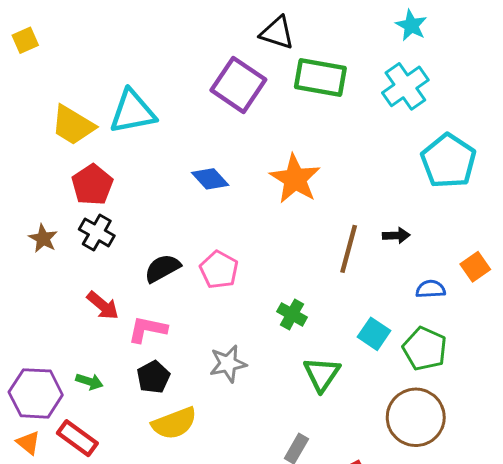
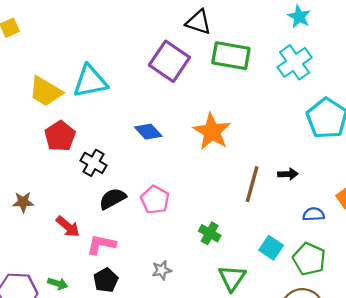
black cross: (97, 232) -> (93, 163), moved
brown star: (43, 238) -> (23, 202), moved, turned -30
gray star: (228, 364) -> (162, 270), size x0.7

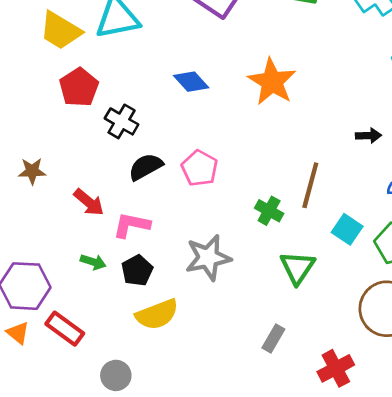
brown line: (252, 184) -> (310, 185), moved
gray star: (162, 270) -> (208, 258), size x1.8
green arrow: (58, 284) -> (93, 262), moved

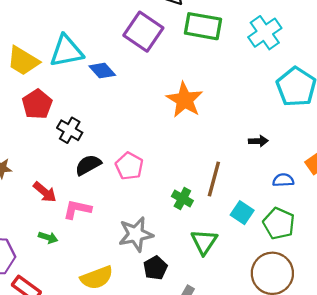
blue diamond: (191, 82) -> (102, 71), moved
black pentagon: (137, 270) -> (155, 268), moved

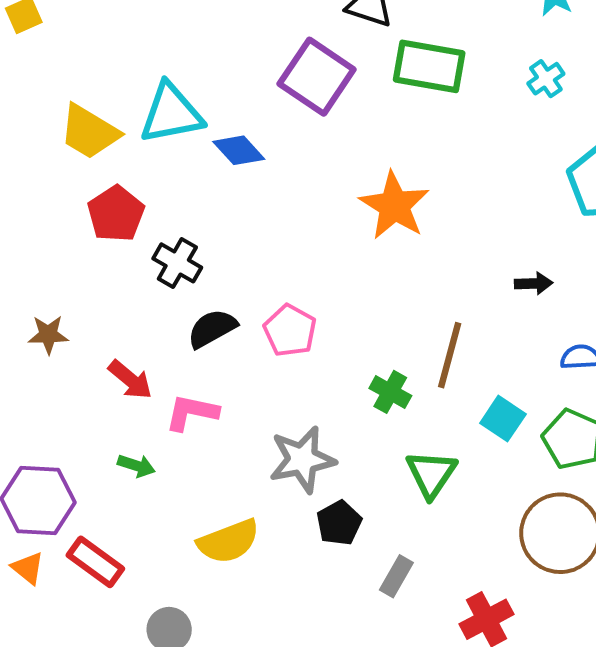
cyan cross: (265, 33) -> (546, 79), size x0.6

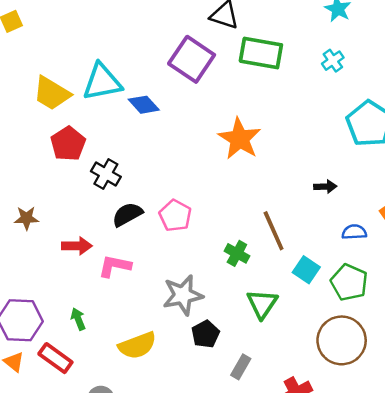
brown line: (450, 355) -> (274, 231), turned -39
red arrow: (130, 380) -> (77, 246), turned -40
green arrow: (136, 466) -> (78, 319), moved, turned -130

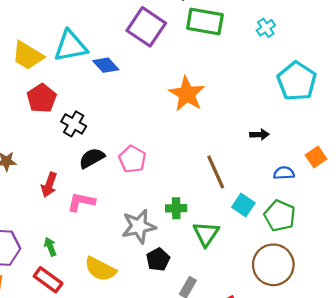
red arrow: (77, 246) -> (49, 185), turned 110
green cross: (237, 253) -> (176, 208), moved, turned -30
yellow semicircle: (137, 345) -> (100, 269), turned 48
red rectangle: (55, 358) -> (48, 280), moved

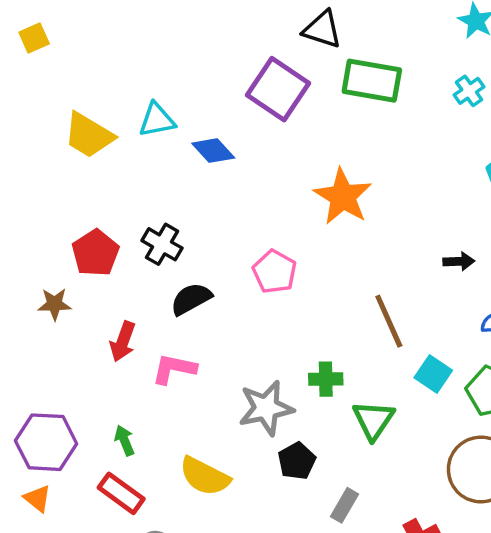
cyan triangle: (70, 46) -> (157, 120), size x0.7
red pentagon: (42, 98) -> (96, 253), moved
pink pentagon: (132, 159) -> (275, 272), moved

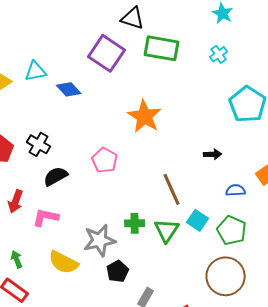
green triangle: (373, 420) -> (167, 230), moved
yellow semicircle: (205, 476) -> (64, 262), moved

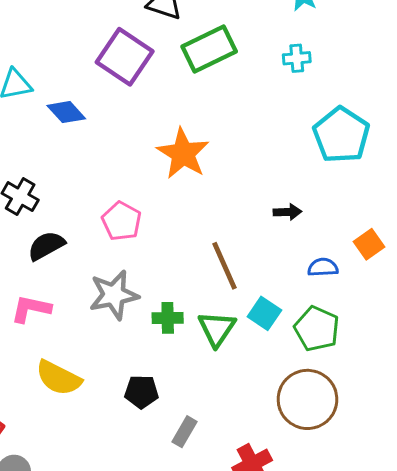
green rectangle: (162, 48) -> (209, 49), turned -36
cyan cross: (219, 54) -> (297, 58), turned 30
gray star: (100, 240) -> (114, 295), moved
black pentagon: (118, 271) -> (142, 392), turned 30

